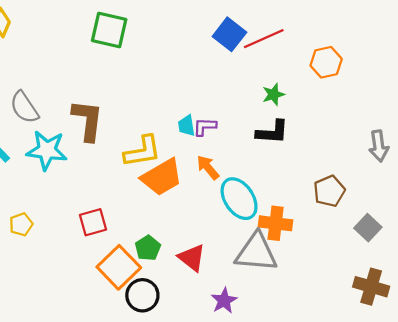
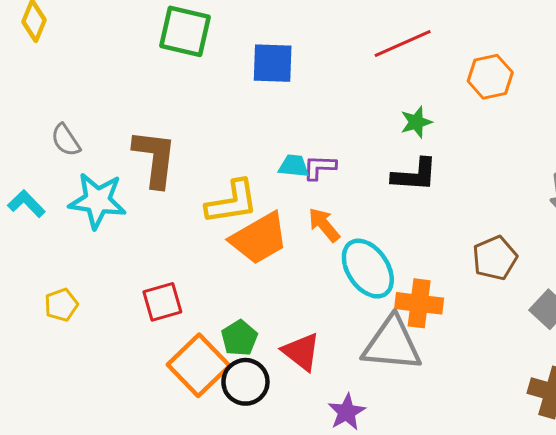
blue square: (229, 34) -> (273, 63), moved, turned -36
gray semicircle: (24, 107) -> (66, 140), size x0.7
cyan trapezoid: (186, 126) -> (294, 166), turned 105
black circle: (142, 295) -> (245, 382), moved

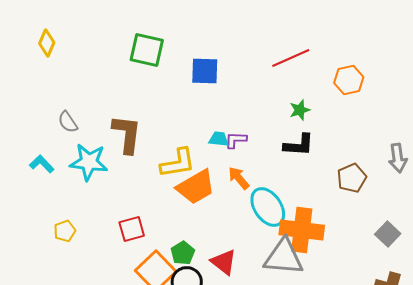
brown pentagon: (495, 258) -> (352, 178), moved
orange cross: (419, 303) -> (302, 230), size x1.4

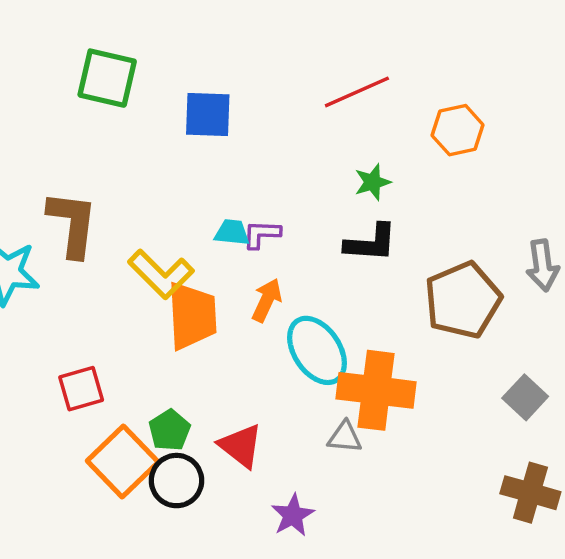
yellow L-shape: (178, 163) -> (161, 274), turned 54
orange arrow: (239, 178) -> (267, 300), turned 65
brown pentagon: (352, 178) -> (463, 300), size x1.5
orange trapezoid: (196, 187) -> (192, 316), turned -63
gray triangle: (284, 257) -> (345, 437), size x0.5

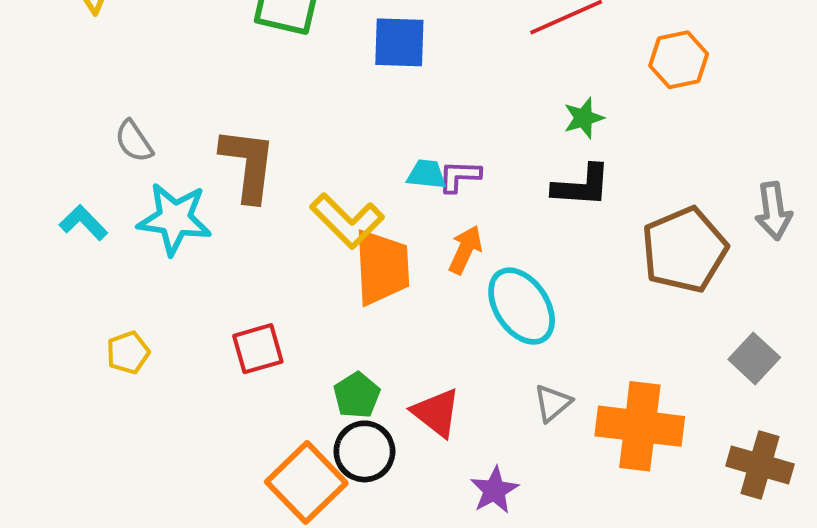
orange cross: (376, 390) -> (640, 426), moved
gray triangle: (345, 437) -> (553, 403), turned -45
orange square: (123, 461) -> (306, 482), moved

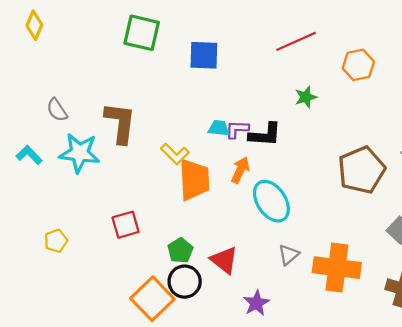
black L-shape: (582, 186) -> (265, 135), moved
yellow L-shape: (347, 221) -> (175, 154), size x0.7
yellow pentagon: (128, 353) -> (56, 241), moved

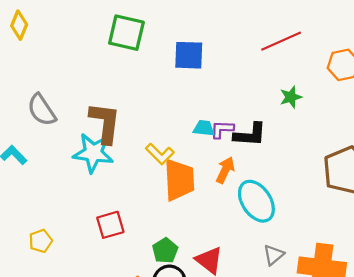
gray semicircle: (57, 110) -> (42, 110), size x1.4
cyan star: (79, 153) -> (93, 153), moved

